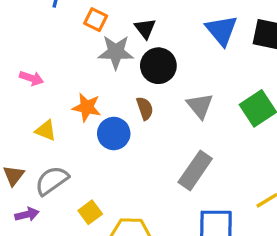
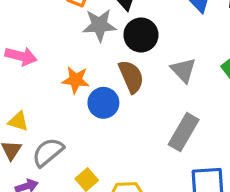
pink arrow: (31, 78) -> (21, 56), size x1.4
brown semicircle: (145, 108) -> (131, 77), size x1.5
yellow triangle: (46, 130) -> (18, 121), moved

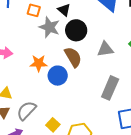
gray star: (99, 25) -> (49, 27), turned 30
gray triangle: (183, 70) -> (105, 49), turned -48

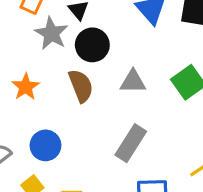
orange star: (39, 63) -> (26, 87), turned 30
blue circle: (58, 76) -> (45, 145), moved

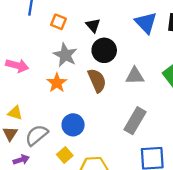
gray star: (51, 33) -> (65, 55), moved

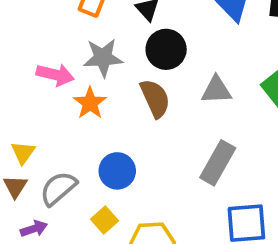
gray star: (65, 55) -> (103, 58), turned -30
pink arrow: (17, 66) -> (55, 75), moved
yellow triangle: (15, 113) -> (23, 153), turned 49

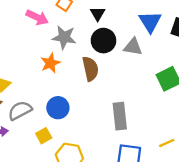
pink arrow: (55, 75) -> (37, 17), moved
gray triangle: (216, 90) -> (133, 47), moved
gray rectangle: (218, 163) -> (120, 116), turned -48

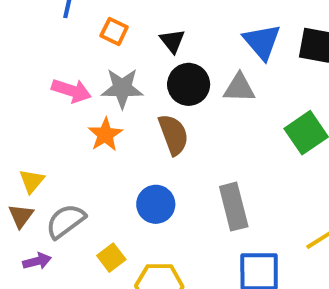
pink arrow: (37, 17) -> (71, 91), moved
blue circle: (58, 108) -> (156, 204), moved

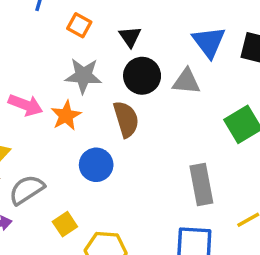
pink arrow: (71, 91) -> (26, 105), moved
blue circle: (156, 204) -> (96, 165), moved
gray rectangle: (234, 207) -> (201, 185), moved

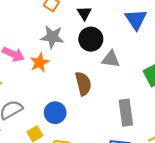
gray triangle: (186, 81) -> (111, 59), moved
brown semicircle: (126, 119) -> (83, 84), moved
blue circle: (96, 165) -> (55, 113), moved

